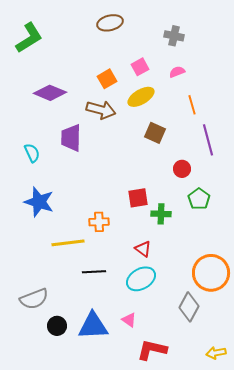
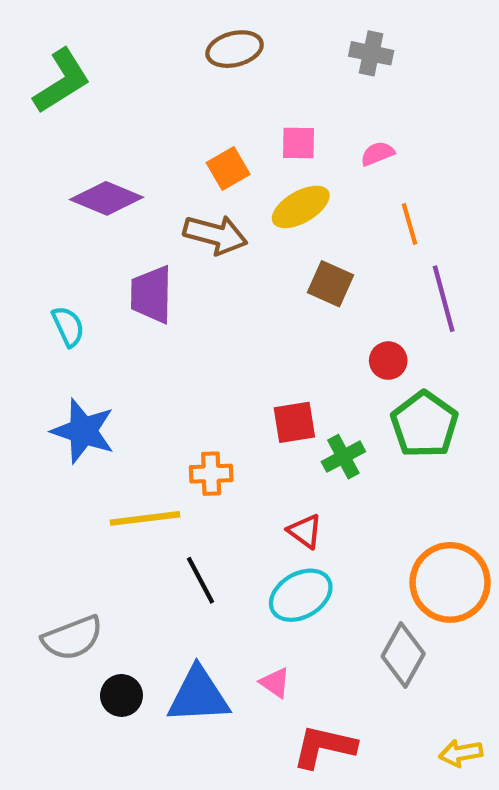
gray cross: (174, 36) -> (371, 53), moved
pink square: (140, 67) -> (299, 143), turned 30
green pentagon: (199, 199) -> (424, 425), size x1.4
green cross: (161, 214) -> (343, 457), turned -30
black line: (94, 272) -> (200, 580), turned 65

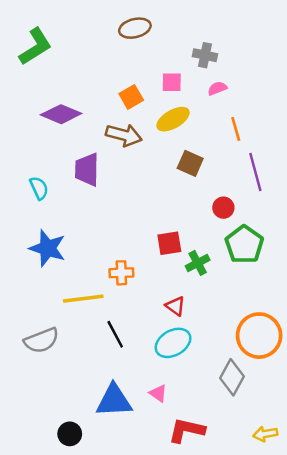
gray cross: (371, 53) -> (205, 55), moved
gray semicircle: (72, 638) -> (41, 340), moved
black circle: (121, 695) -> (70, 434), moved

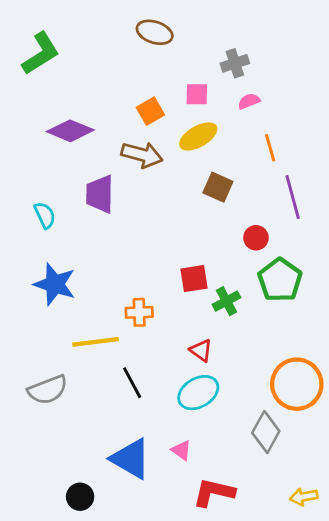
brown ellipse: (135, 28) -> (155, 32), turned 32
gray cross: (205, 55) -> (235, 63), turned -30
blue triangle: (114, 401) -> (131, 459), turned 33

